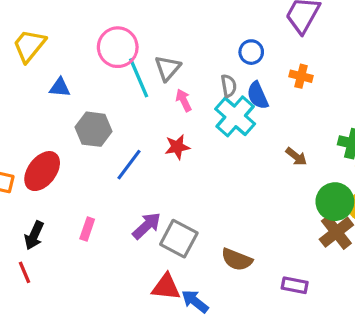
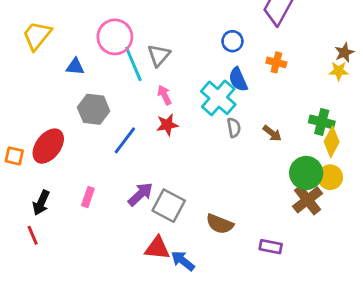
gray semicircle: (229, 86) -> (234, 128), moved
blue triangle: (60, 87) -> (75, 67), moved
pink arrow: (184, 100) -> (164, 95), moved

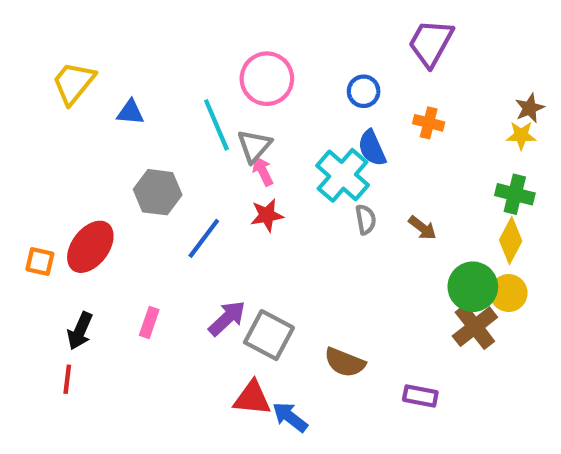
pink circle: (115, 37) -> (267, 79), moved
gray triangle: (159, 55) -> (254, 146), moved
blue triangle: (75, 67) -> (130, 112), moved
green cross: (322, 122) -> (515, 194), moved
red line: (33, 235) -> (67, 379), turned 30

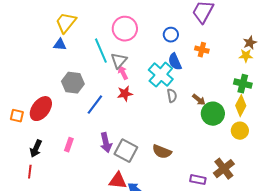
yellow trapezoid: (74, 83) -> (66, 23), moved
green circle: (473, 287) -> (213, 114), moved
purple arrow: (227, 318) -> (106, 143), turned 120
brown cross: (475, 327) -> (224, 169), moved
brown semicircle: (345, 362) -> (162, 152), moved

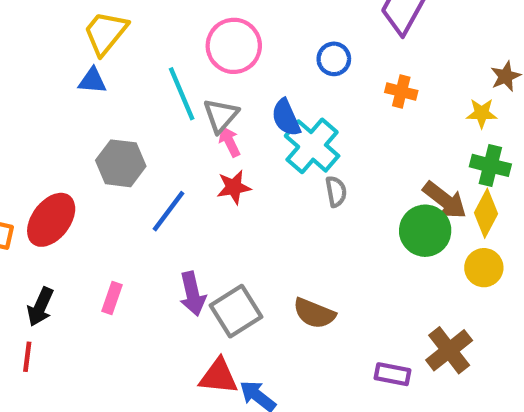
yellow star: (246, 56) -> (482, 113), moved
blue semicircle: (175, 62) -> (286, 118), moved
brown arrow: (199, 100) -> (445, 200), moved, size x1.5
gray square: (126, 151) -> (236, 311), turned 30

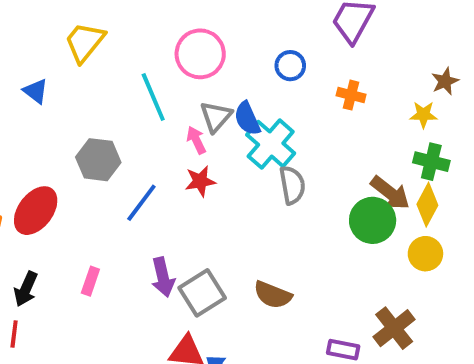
blue triangle: (92, 81) -> (36, 91), moved, turned 32
gray triangle: (221, 115) -> (216, 117), moved
gray semicircle: (336, 192) -> (292, 185), size x1.4

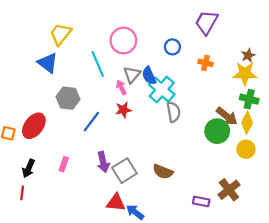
brown star: (445, 81) -> (248, 55), moved
blue triangle: (36, 91) -> (48, 63), moved, size x1.5
yellow star: (423, 115) -> (245, 74), size x1.6

